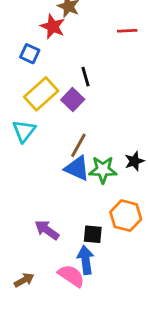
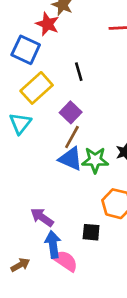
blue square: (30, 54) -> (26, 50), size x1.5
purple square: (73, 100) -> (71, 112), moved
black square: (93, 234) -> (91, 232), moved
blue arrow: (86, 260) -> (53, 244), moved

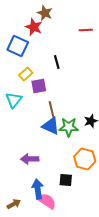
yellow rectangle: (37, 88) -> (26, 74), size x0.6
purple square: (71, 112) -> (39, 86), moved, turned 35
brown line: (72, 137) -> (52, 110), turned -42
purple arrow: (42, 217) -> (30, 159), moved, turned -36

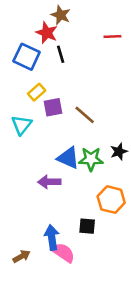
black line: (57, 62) -> (61, 54), moved
brown line: (52, 110) -> (85, 115), moved, turned -36
purple arrow: (30, 159) -> (49, 182), moved

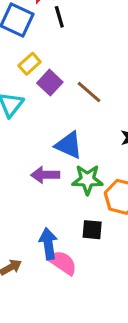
purple square: (53, 107) -> (50, 83), turned -36
green star: (91, 159) -> (87, 180), moved

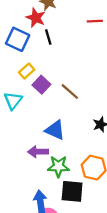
green star: (87, 180) -> (58, 166), moved
black square: (92, 230) -> (72, 191), size x1.5

